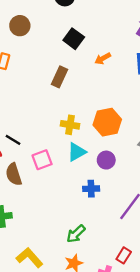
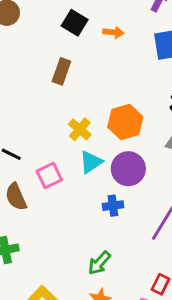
orange arrow: (103, 59) -> (113, 32), moved, turned -140
yellow cross: (70, 125) -> (80, 129), turned 36
purple circle: (106, 160) -> (128, 169), size x1.5

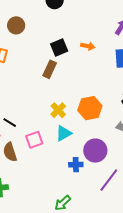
black square: (75, 23) -> (59, 47), moved, turned 30
purple circle: (128, 169) -> (95, 151), moved

